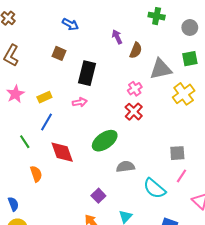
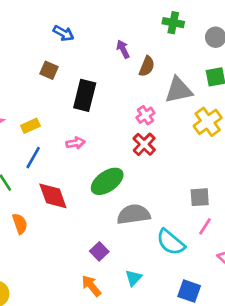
pink arrow: (80, 102) -> (75, 143), moved
gray semicircle: (125, 167) -> (134, 214), size x1.4

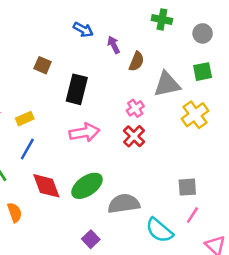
blue arrow: (64, 33) -> (83, 30), moved
pink arrow: (75, 143) -> (84, 132), moved, size x1.6
green ellipse: (107, 181) -> (87, 186), moved

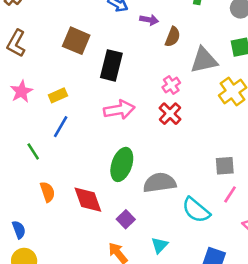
purple arrow: (114, 45) -> (149, 20), turned 126
brown square: (43, 65) -> (76, 41), size x1.5
red diamond: (46, 186) -> (88, 200), moved
green ellipse: (87, 186) -> (122, 164), turned -36

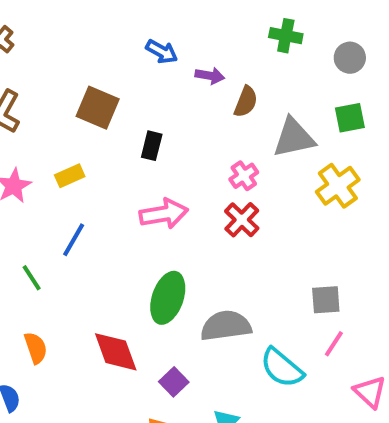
black rectangle: (111, 65) -> (152, 146), size x0.6
yellow rectangle: (58, 95) -> (70, 176), moved
orange semicircle: (48, 192) -> (36, 348), moved

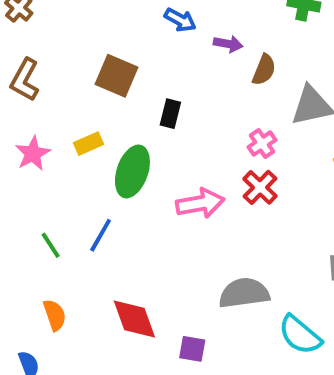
pink arrow: (164, 214) -> (200, 203), moved
blue line: (74, 240) -> (101, 235), moved
green ellipse: (168, 298) -> (132, 171), moved
purple square: (174, 382) -> (192, 349), turned -36

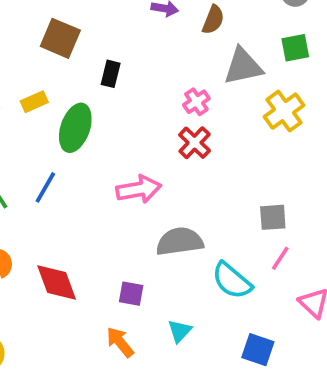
brown semicircle: (264, 70) -> (213, 20), moved
pink arrow: (200, 203) -> (139, 189), moved
red diamond: (134, 319) -> (57, 282), moved

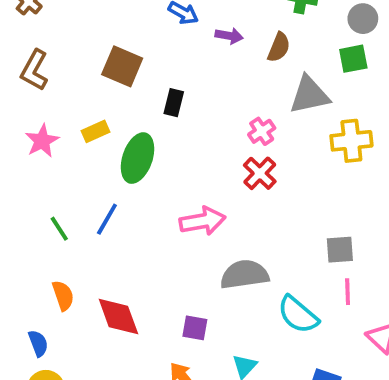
green square: (295, 48) -> (353, 59), moved
yellow cross: (284, 111) -> (351, 141), turned 30
pink line: (280, 258) -> (348, 292), turned -35

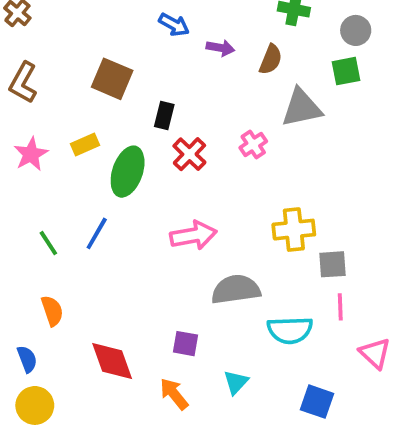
yellow cross: (351, 141) -> (294, 230), moved
red cross: (260, 173) -> (189, 154), moved
cyan semicircle: (298, 315) -> (290, 330), turned -42
red diamond: (118, 317) -> (112, 361), moved

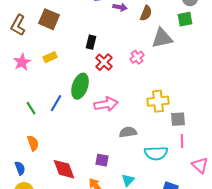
brown square: (112, 79) -> (49, 19), moved
green ellipse: (128, 172) -> (80, 86), moved
gray semicircle: (236, 289) -> (128, 132), size x0.7

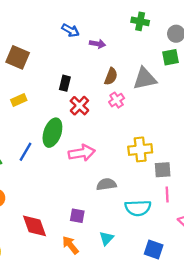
brown semicircle: (146, 13) -> (111, 76), moved

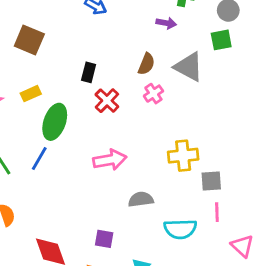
purple arrow: (97, 44) -> (166, 23), moved
gray triangle: (145, 79) -> (189, 67), turned 40
green ellipse: (52, 133) -> (55, 122), moved

